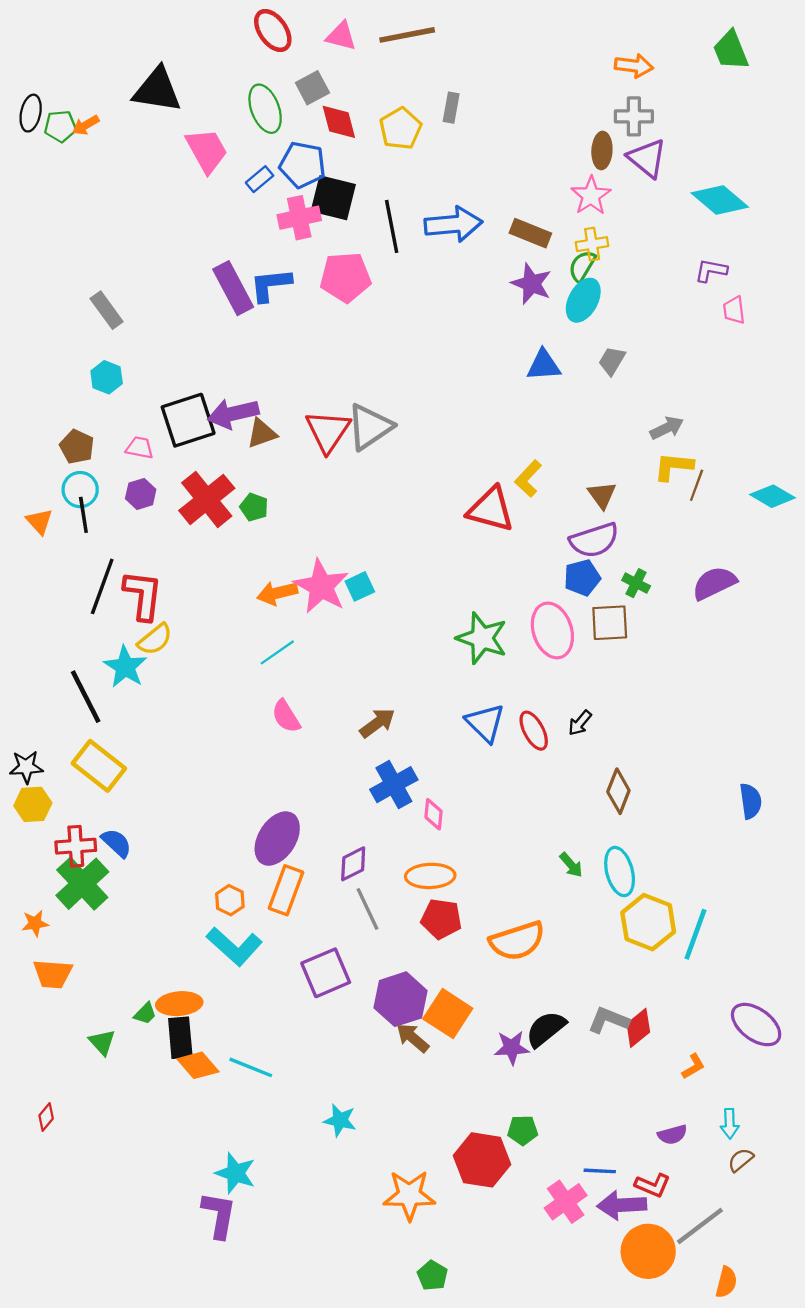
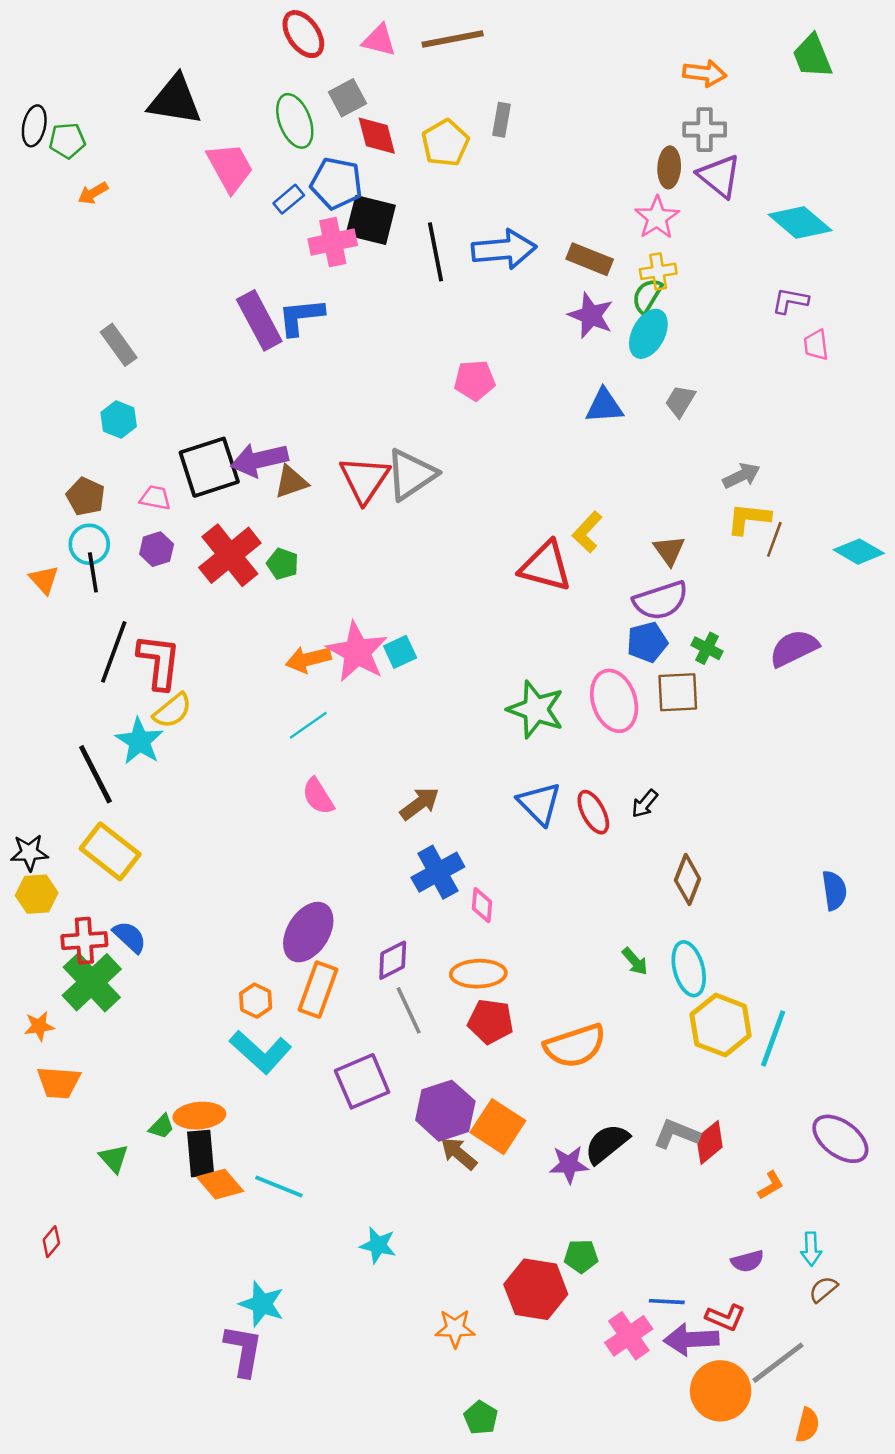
orange arrow: (86, 125) -> (93, 193), moved
pink pentagon: (345, 277) -> (475, 380), moved, size x0.7
orange star: (409, 1195) -> (455, 1328), size x0.7

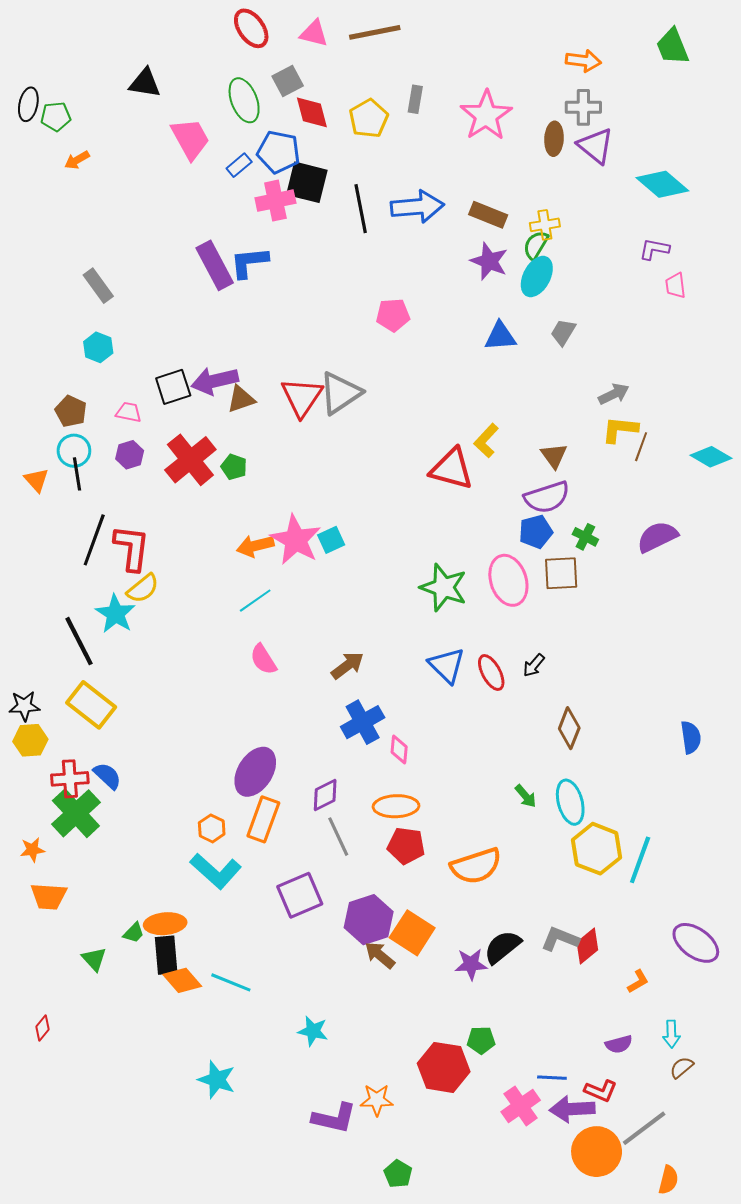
black triangle: (175, 100) -> (145, 83), size x0.7
pink star: (657, 218) -> (486, 115), moved, size x1.4
black square: (209, 467) -> (173, 387), size x0.7
purple L-shape: (243, 1350) -> (334, 1118), moved, turned 93

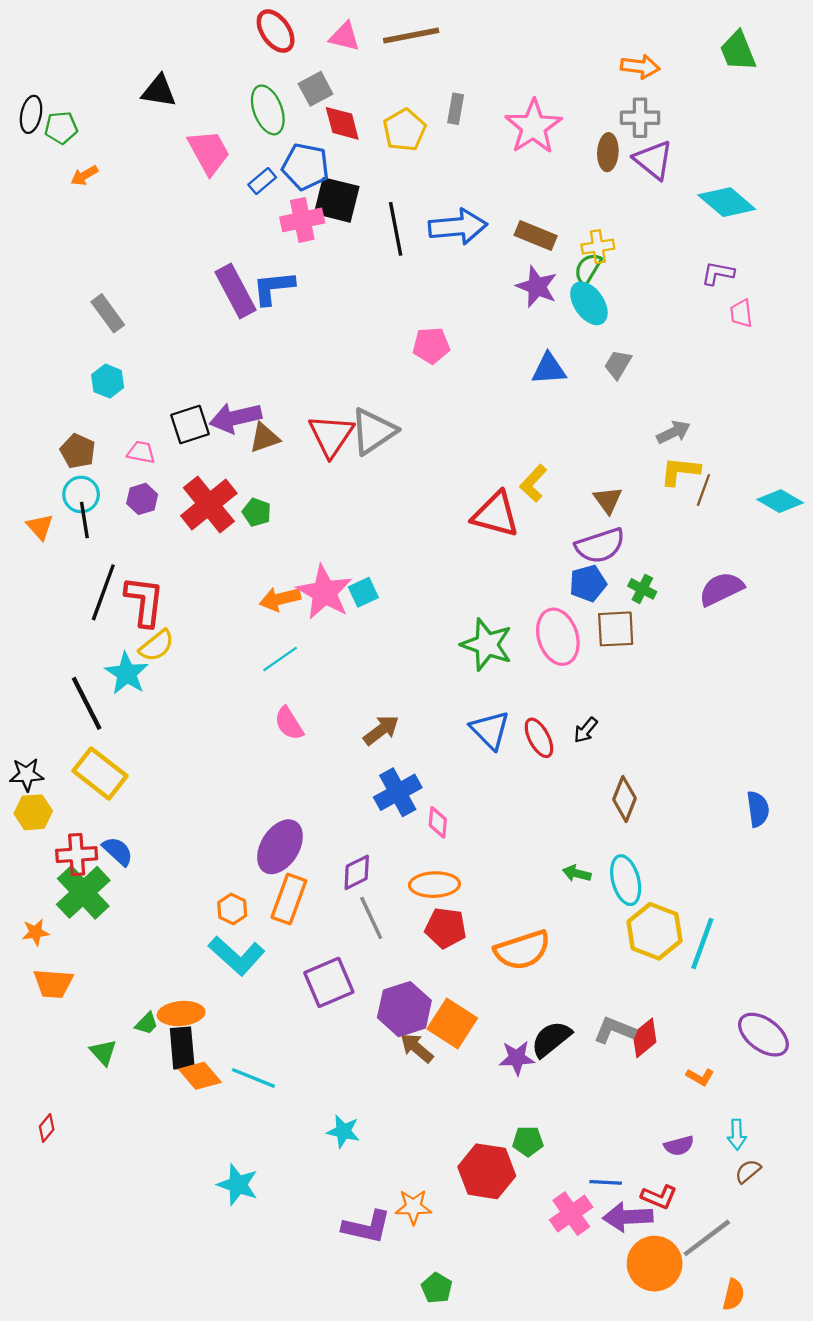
cyan ellipse: (537, 276) -> (589, 303), turned -63
green arrow: (526, 796) -> (577, 873), turned 145
orange L-shape: (638, 981) -> (700, 1077), turned 60

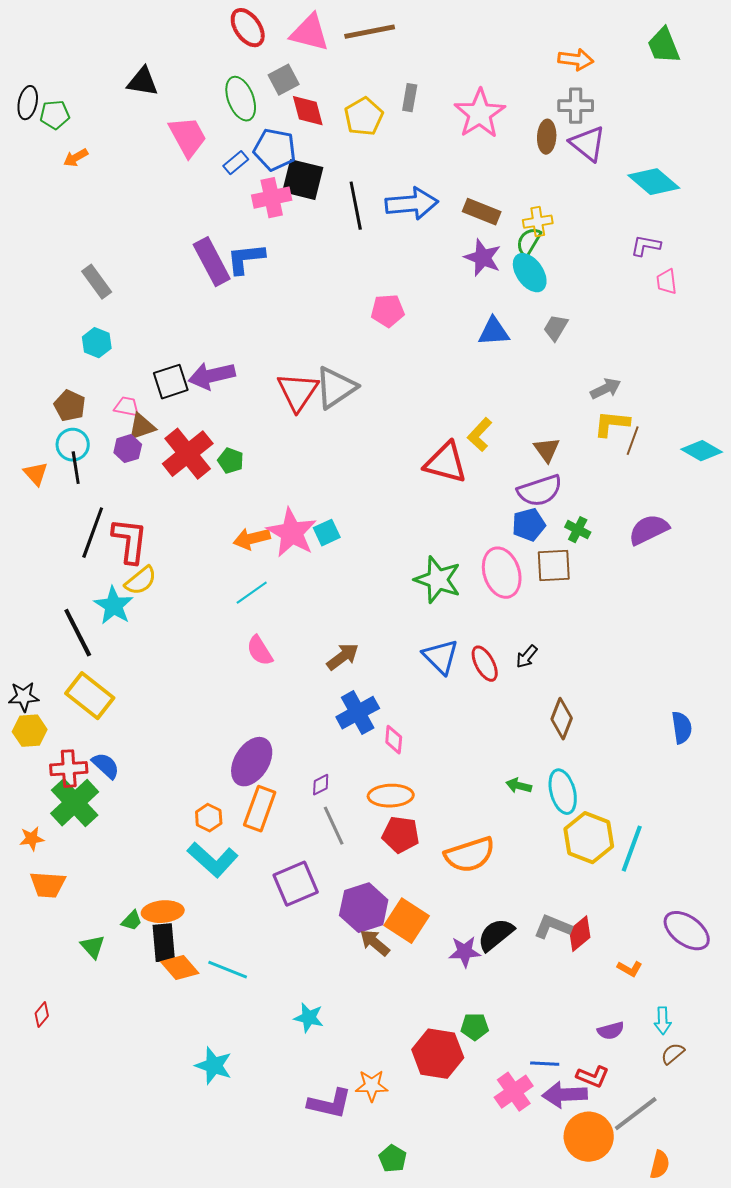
pink triangle: (344, 37) -> (310, 33), size x1.4
brown triangle: (264, 438) -> (142, 427), moved
purple diamond: (357, 872) -> (321, 785), size x0.7

